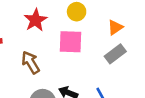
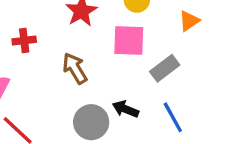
gray rectangle: (115, 54) -> (165, 68), moved

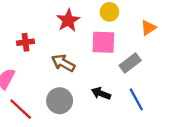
brown arrow: (75, 68) -> (63, 63), turned -30
gray circle: (91, 122) -> (60, 101), moved

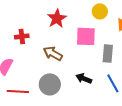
yellow circle: (109, 12) -> (100, 11), moved
gray rectangle: (130, 63) -> (108, 53), turned -48
red line: (21, 109) -> (18, 91), turned -40

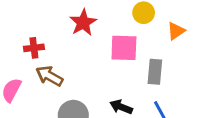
brown arrow: (53, 53) -> (49, 76), moved

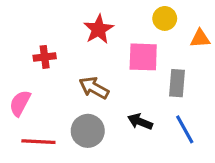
orange triangle: (176, 31) -> (200, 38), turned 30
brown arrow: (49, 76) -> (94, 88), moved

